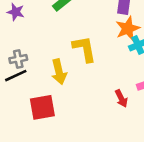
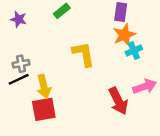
yellow arrow: (59, 72) -> (44, 87), moved
red arrow: (121, 98) -> (118, 101), size x1.6

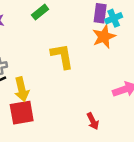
cyan cross: (134, 50) -> (114, 18), moved
red arrow: (118, 101) -> (93, 121), moved, size x0.6

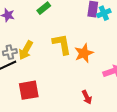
orange star: (104, 37) -> (84, 53), moved
yellow arrow: (22, 89) -> (26, 50), moved, turned 42

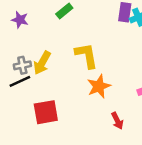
orange star: (84, 53) -> (99, 86), moved

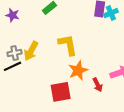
red square: (46, 112) -> (61, 92), moved
red arrow: (117, 121) -> (98, 85), moved

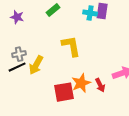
cyan cross: (111, 13) -> (90, 13), moved, turned 32
yellow arrow: (31, 51) -> (36, 65), moved
orange star: (78, 70) -> (81, 83), moved

